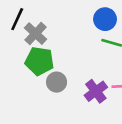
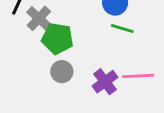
green pentagon: (39, 61) -> (58, 39), moved

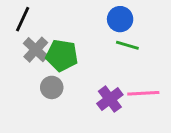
gray cross: (39, 18) -> (36, 50), moved
gray circle: (62, 72) -> (52, 87), moved

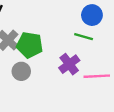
blue circle: (120, 19) -> (92, 15), moved
purple cross: (110, 99) -> (69, 64), moved

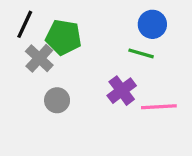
green pentagon: (30, 45) -> (64, 37), moved

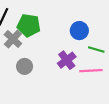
blue circle: (152, 24) -> (79, 31), moved
green line: (141, 53) -> (96, 50), moved

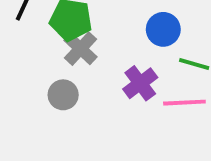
gray cross: (13, 39) -> (80, 49), moved

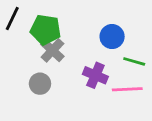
purple cross: (140, 83) -> (95, 75), turned -30

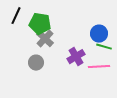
blue circle: (112, 37) -> (99, 34), moved
purple cross: (95, 75) -> (76, 57), turned 36

